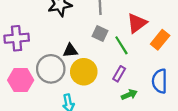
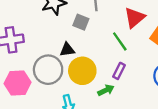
gray square: (100, 34) -> (81, 22), moved
green arrow: (129, 95) -> (106, 90), moved

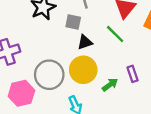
black triangle: (67, 50) -> (85, 42), moved
purple rectangle: (119, 71) -> (133, 74), moved, turned -35

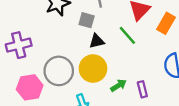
purple rectangle: (133, 74) -> (142, 89), moved

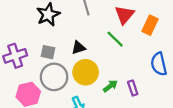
gray square: (87, 20) -> (48, 52), moved
black triangle: (97, 41) -> (78, 48), moved

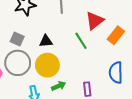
green arrow: (110, 86) -> (59, 86), moved

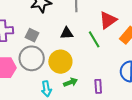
black triangle: (46, 41) -> (67, 33), moved

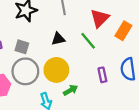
purple rectangle: (98, 86) -> (102, 75), moved

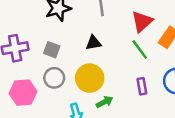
green line: (88, 41) -> (140, 50), moved
gray circle: (25, 71) -> (54, 78), size x0.7

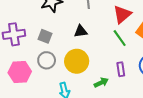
green arrow: (105, 102) -> (101, 83), moved

